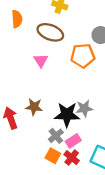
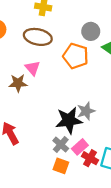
orange pentagon: (83, 56) -> (76, 56), turned 30
brown star: (34, 107) -> (18, 83), moved
red cross: (72, 158) -> (90, 158), moved

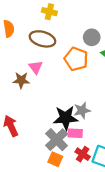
gray cross: (61, 145) -> (57, 140), size x1.5
pink rectangle: (80, 147) -> (75, 133), moved, turned 40

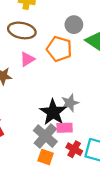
pink triangle: (36, 67) -> (27, 59), moved, turned 40
black star: (66, 118) -> (53, 112), turned -30

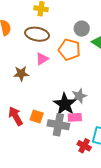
gray cross: (45, 136) -> (58, 125), turned -30
red cross: (74, 149) -> (84, 146), moved
orange square: (46, 157) -> (37, 116), moved

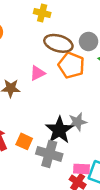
brown ellipse: (37, 34) -> (58, 43), moved
pink rectangle: (75, 117) -> (81, 169), moved

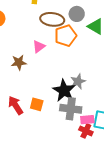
orange pentagon: (71, 65) -> (66, 36), turned -30
gray cross: (49, 154) -> (71, 109), moved

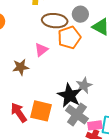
orange square: (37, 104) -> (41, 111), size x1.5
gray cross: (71, 109) -> (77, 114), turned 30

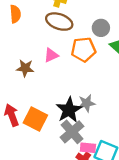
brown ellipse: (55, 21) -> (59, 22), moved

